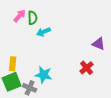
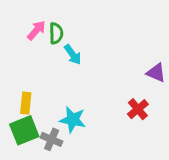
cyan arrow: (44, 32) -> (73, 55), turned -104

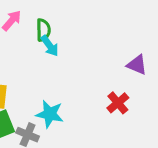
green semicircle: (56, 33) -> (43, 30), moved

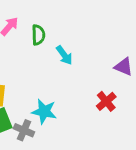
cyan arrow: (50, 46) -> (64, 55), moved

